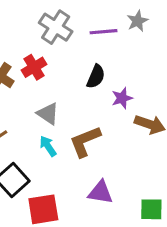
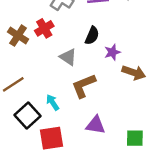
gray triangle: (48, 114) -> (68, 57), moved
cyan arrow: (48, 146) -> (53, 102), moved

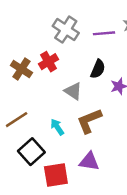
cyan arrow: (53, 102) -> (57, 127), moved
purple triangle: (96, 125) -> (89, 161), moved

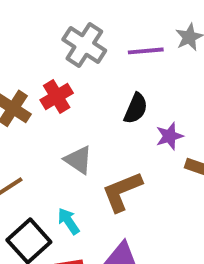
gray triangle: (73, 91) -> (78, 160), moved
cyan arrow: (57, 127) -> (68, 221), moved

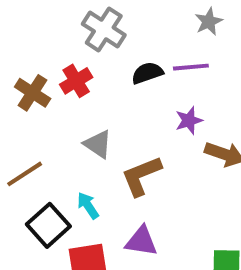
purple line: (146, 51) -> (191, 67), moved
black semicircle: (136, 108) -> (147, 73), moved, turned -132

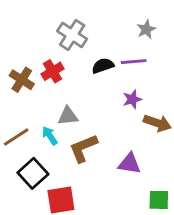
gray triangle: (98, 144) -> (68, 116), turned -40
brown L-shape: (141, 176) -> (83, 148), moved
cyan arrow: (88, 206) -> (50, 136), moved
purple triangle: (141, 241) -> (129, 164), moved

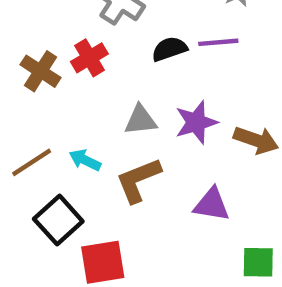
purple star: (132, 99) -> (196, 122), moved, size x1.4
gray triangle: (68, 116) -> (141, 120), moved
cyan arrow: (50, 136) -> (85, 160), turned -30

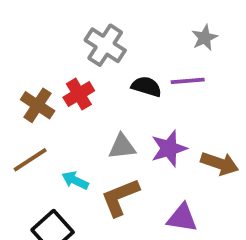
black semicircle: (169, 49) -> (146, 87), turned 36
brown line: (32, 162) -> (30, 160), moved

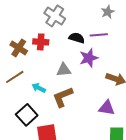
red cross: (79, 94) -> (41, 42), turned 35
purple star: (169, 148) -> (89, 58), moved
purple triangle: (182, 218) -> (107, 108), moved

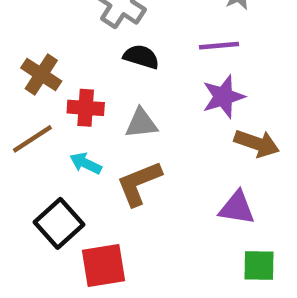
black semicircle: (77, 38) -> (141, 57), moved
red cross: (41, 42) -> (86, 108), moved
purple star: (89, 58) -> (223, 97), moved

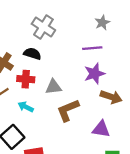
black semicircle: (141, 57) -> (32, 54), moved
brown L-shape: (139, 183) -> (68, 110), moved

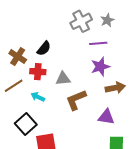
gray cross: (43, 27) -> (81, 21), moved, turned 30
black semicircle: (32, 54) -> (44, 48), turned 112
brown arrow: (111, 97) -> (115, 88), turned -30

